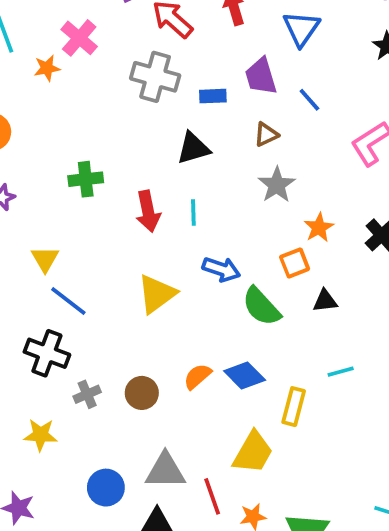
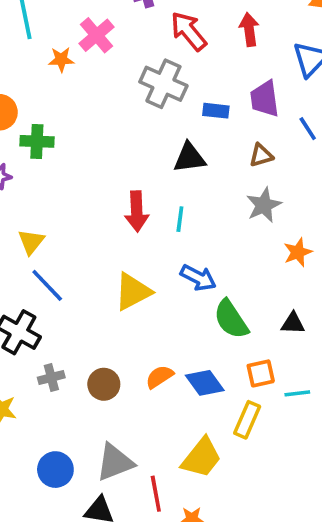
green cross: (86, 179) -> (37, 141), moved
orange square: (295, 263) -> (261, 373), moved
gray triangle: (165, 471) -> (115, 462), turned -30

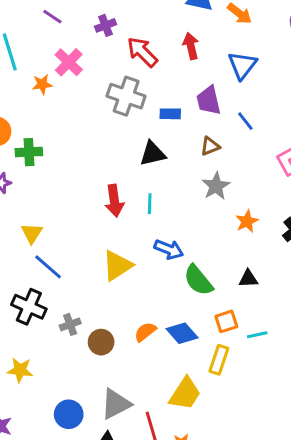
gray cross: (51, 377) -> (70, 324), moved

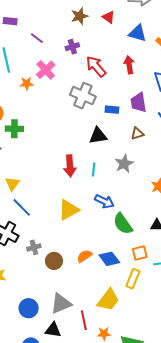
gray star: (216, 186) -> (124, 164), moved

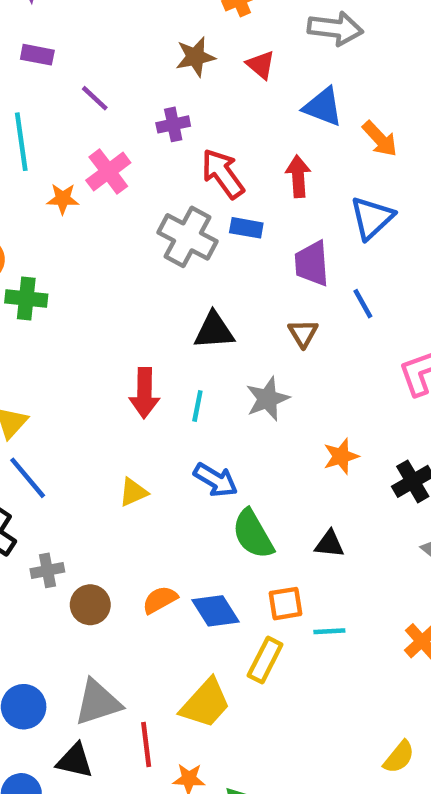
blue rectangle: (112, 110) -> (246, 228), moved
brown triangle: (137, 134) -> (303, 333), turned -48
yellow triangle: (69, 210) -> (133, 492), size x0.6

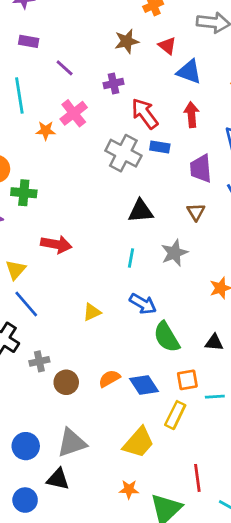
blue triangle: (323, 107) -> (189, 72), moved
red arrow: (144, 393) -> (56, 244), moved, turned -80
red line: (146, 744) -> (197, 478), moved

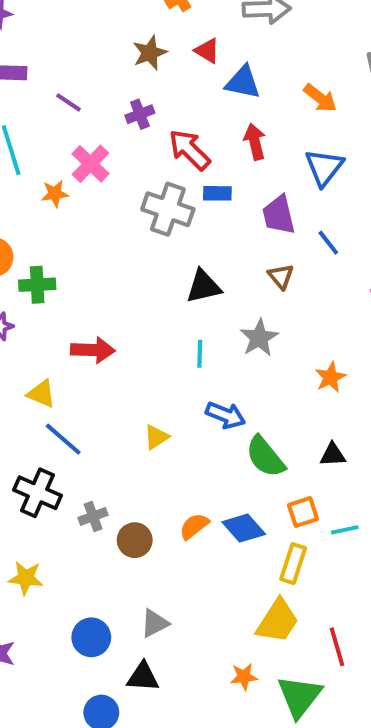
yellow triangle: (16, 270) -> (41, 394), turned -40
yellow trapezoid: (139, 442) -> (277, 621), moved
gray triangle: (72, 443) -> (155, 623), size x0.7

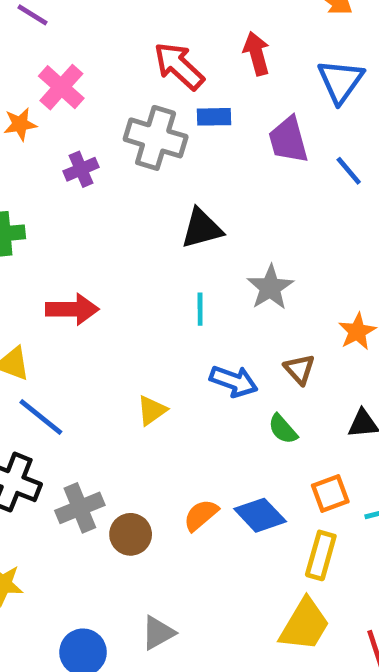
purple cross: (140, 114) -> (81, 169), moved
brown triangle: (281, 276) -> (299, 369), moved
green semicircle: (265, 457) -> (283, 429), size x0.6
gray cross: (93, 516) -> (80, 508), size x1.4

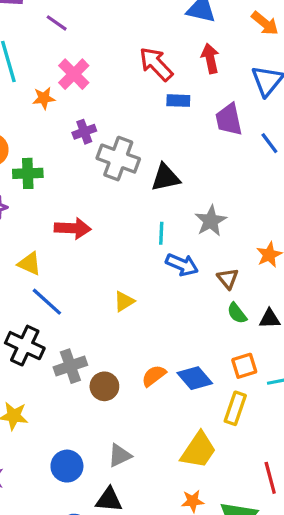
gray cross: (156, 138) -> (118, 159), moved
blue arrow: (234, 381) -> (182, 265), moved
green semicircle: (283, 429) -> (237, 313), moved
yellow trapezoid: (305, 625) -> (198, 450), moved

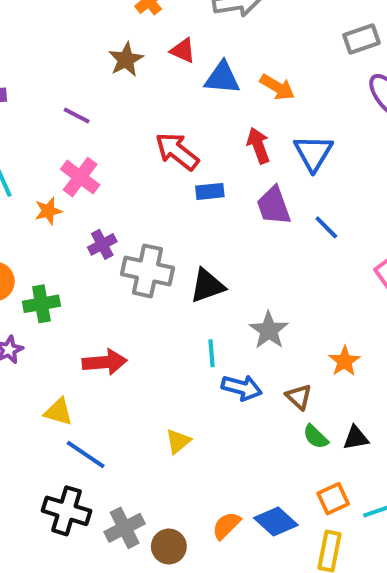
purple line: (57, 23) -> (77, 115), moved
orange arrow: (265, 23) -> (277, 87), moved
red arrow: (210, 58) -> (258, 146), moved

